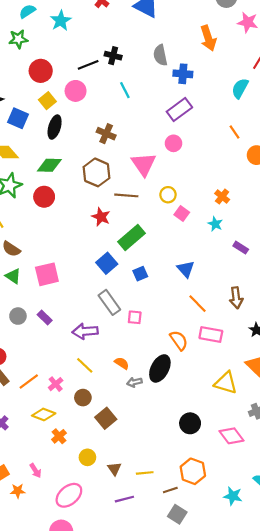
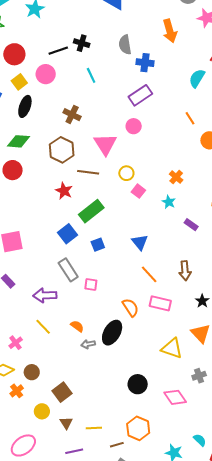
brown circle: (83, 398) -> (32, 372), moved
brown square: (106, 418) -> (62, 392), moved

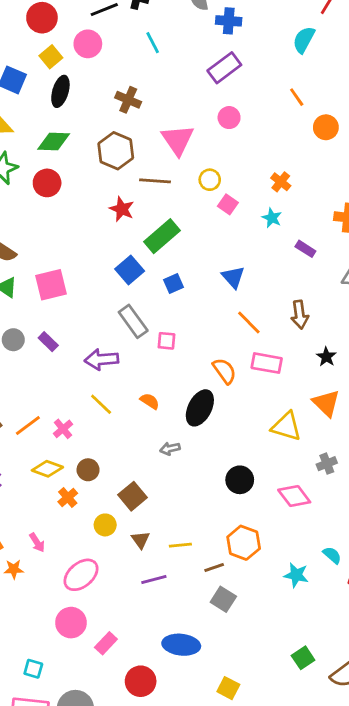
pink circle: (134, 126) -> (229, 118), moved
gray arrow: (88, 344) -> (170, 449), moved

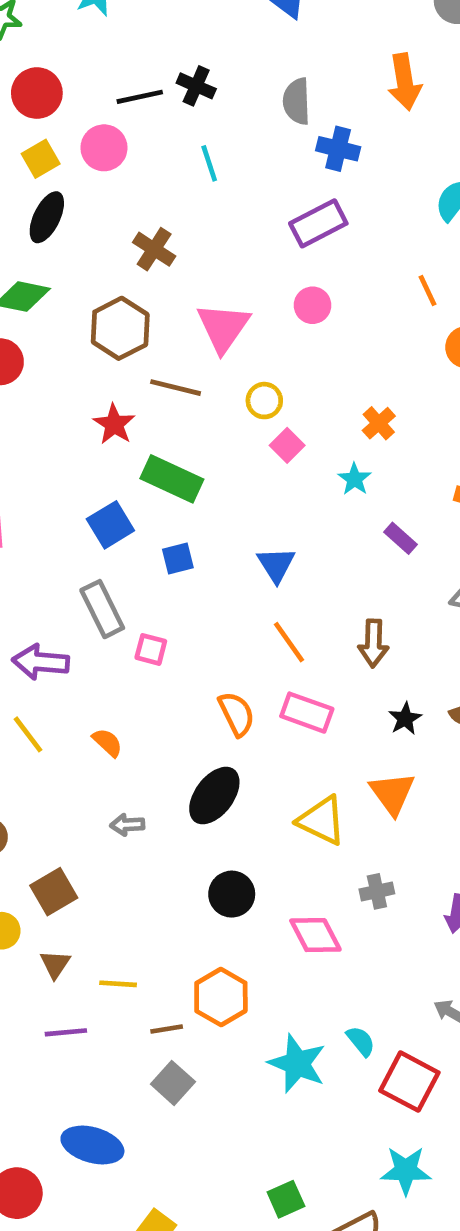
green rectangle: (162, 236) -> (172, 479), turned 56
black ellipse: (200, 408) -> (214, 796), moved
cyan star: (296, 575) -> (297, 1064), size x1.4

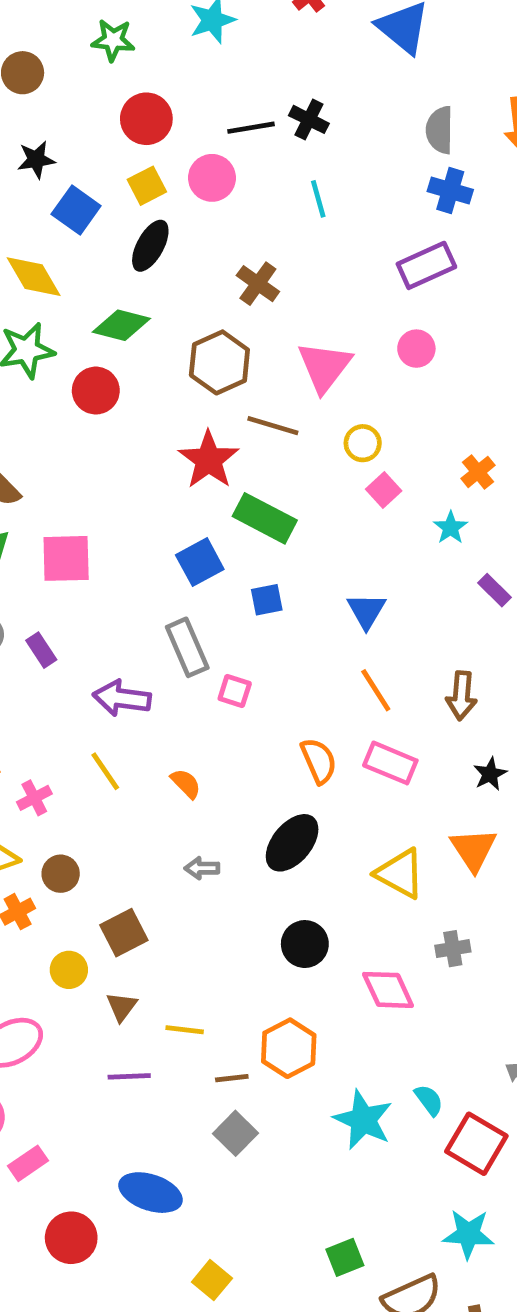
gray semicircle: (297, 101) -> (440, 130), moved
red star: (114, 424) -> (209, 460), size x1.4

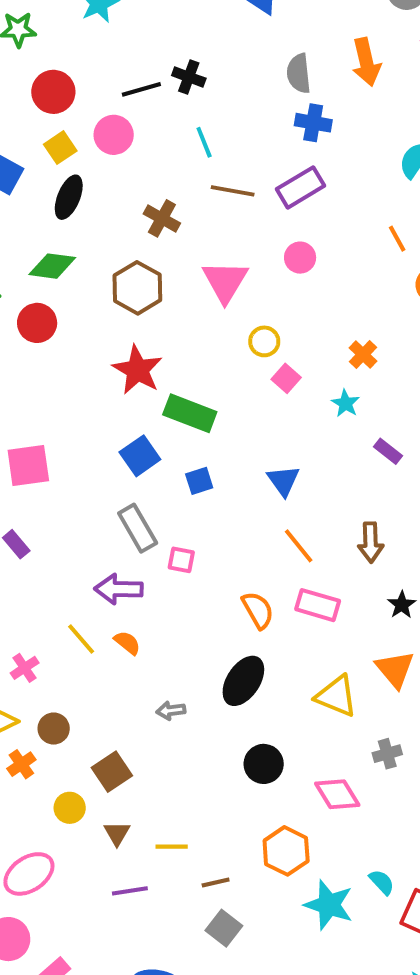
brown line: (273, 426) -> (233, 191), moved
purple arrow: (122, 698) -> (119, 589), moved
orange semicircle: (186, 784) -> (127, 643), moved
orange hexagon: (289, 1048) -> (286, 851), moved

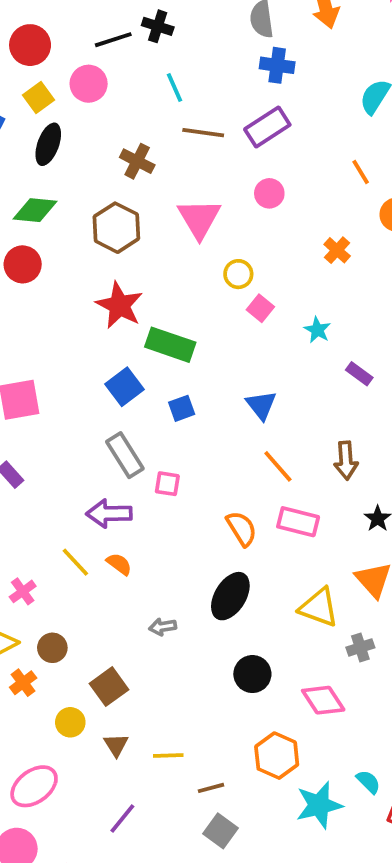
orange cross: (363, 354) -> (337, 250), moved
gray cross: (387, 754) -> (360, 647), moved
purple line: (130, 891) -> (122, 819), moved, turned -40
cyan star: (329, 905) -> (319, 805), turned -30

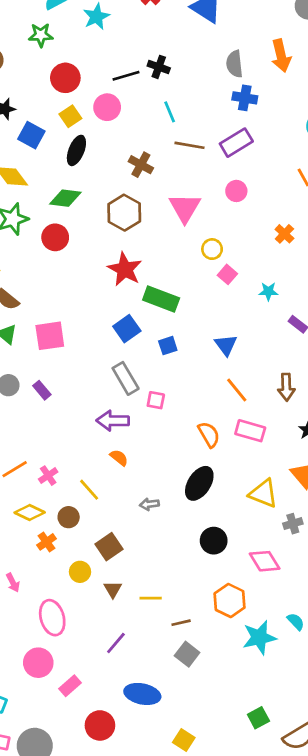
cyan star: (317, 330) -> (268, 291), turned -30
yellow line: (75, 562) -> (89, 490), moved
pink ellipse: (34, 786) -> (52, 618), turned -72

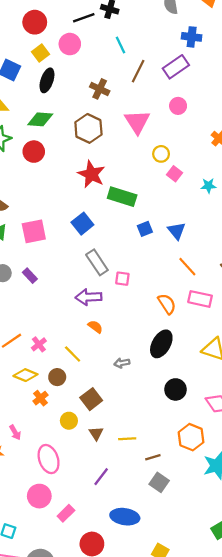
blue cross: (245, 98) -> (192, 37), moved
brown line: (189, 145) -> (138, 71), turned -70
blue square: (127, 329) -> (82, 224), moved
blue square: (168, 346) -> (145, 229), moved

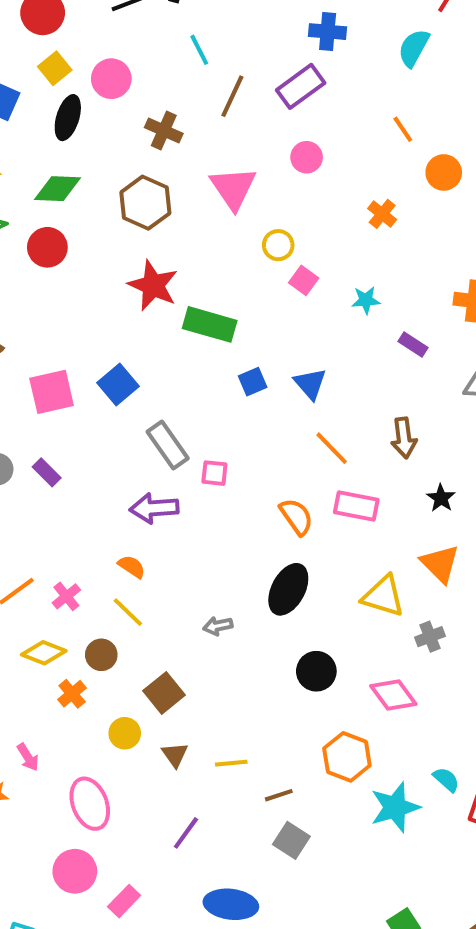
pink circle: (70, 44) -> (111, 79), moved
blue square: (82, 224) -> (118, 384), moved
orange semicircle: (95, 327) -> (132, 567), moved

